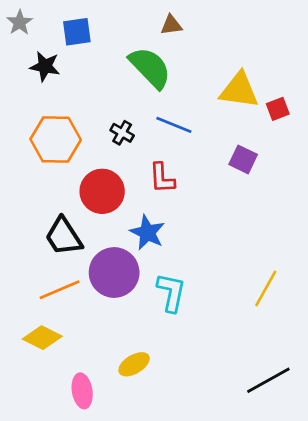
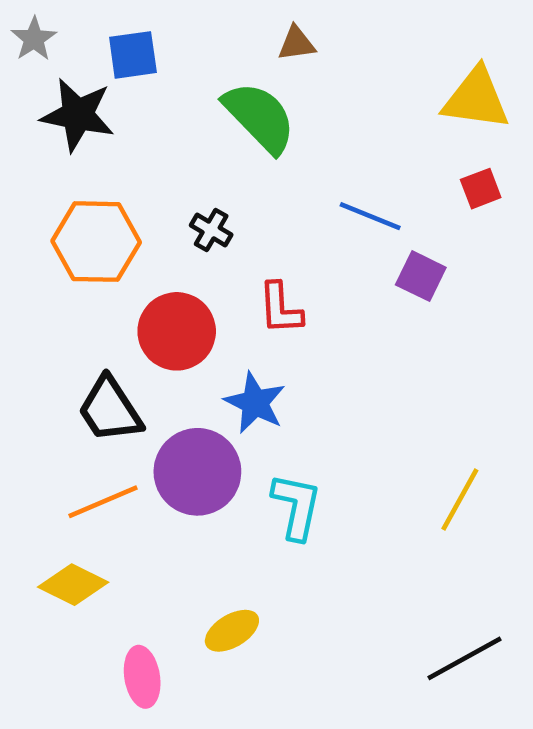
black star: (45, 66) -> (78, 115), size x1.4
yellow triangle: (239, 90) -> (476, 99), moved
blue line: (174, 125) -> (370, 216), moved

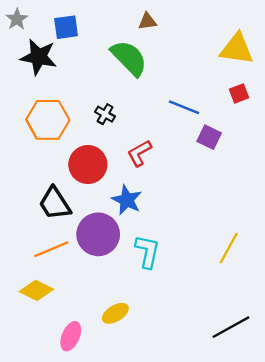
red L-shape: (280, 308) -> (139, 153), turned 64
pink ellipse: (142, 677) -> (71, 336), turned 32

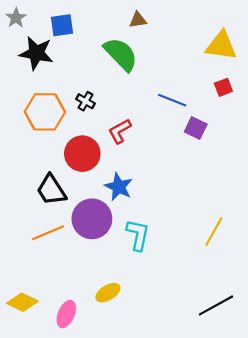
black cross: (105, 114) -> (86, 101), moved
red L-shape: (139, 153) -> (120, 131), moved
yellow diamond: (36, 290) -> (22, 302), moved

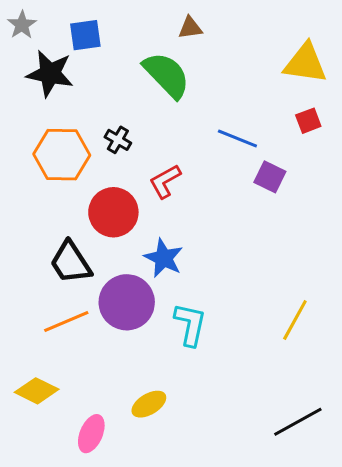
yellow diamond: (22, 302) -> (37, 391), moved

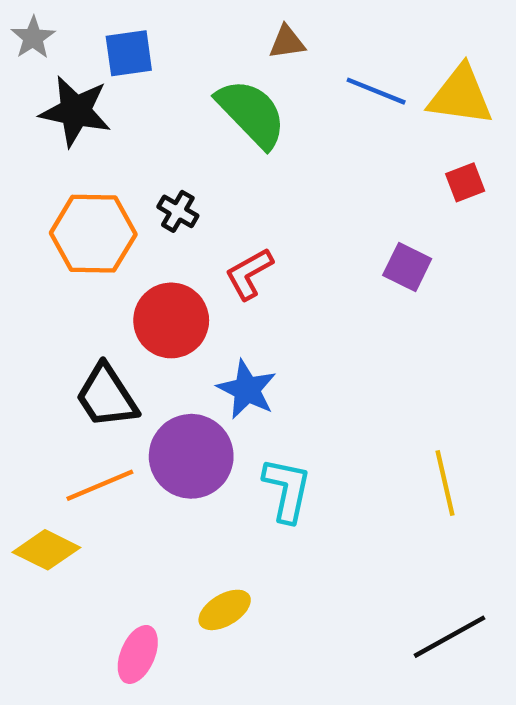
blue line: (237, 138) -> (376, 91), moved
yellow line: (295, 320) -> (445, 483), turned -42
yellow diamond: (37, 391) -> (46, 550), moved

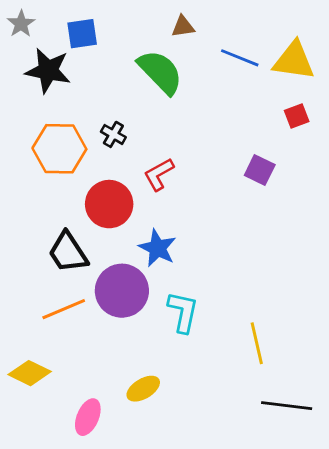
yellow line: (445, 483) -> (257, 343), moved
yellow diamond: (46, 550) -> (30, 373), moved
black line: (450, 637) -> (287, 406), turned 36

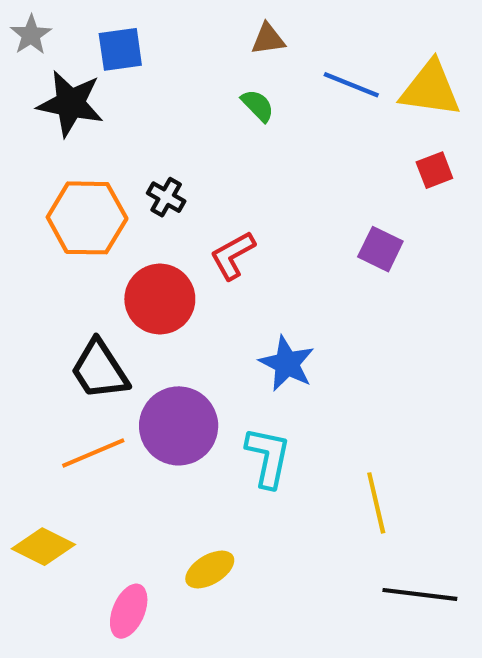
green semicircle: (160, 72) -> (258, 106), moved, size x0.5
blue star: (157, 248) -> (287, 364), moved

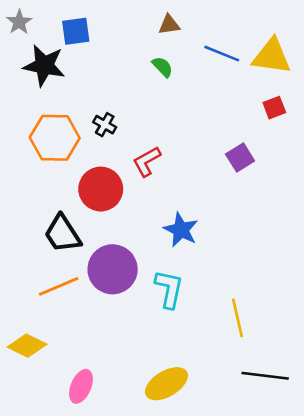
purple square: (380, 249) -> (240, 158), turned 32
yellow ellipse: (210, 569) -> (166, 384), moved, size x1.4

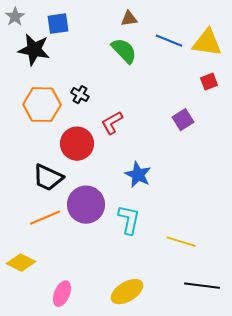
green semicircle: (163, 67) -> (124, 51), size x1.6
black trapezoid: (63, 234) -> (48, 178), turned -32
yellow line: (237, 318) -> (181, 242), turned -60

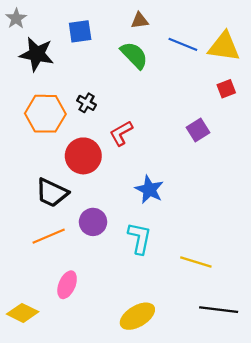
blue square: (58, 24) -> (80, 31), moved
purple circle: (86, 205) -> (93, 222), size x0.7
yellow diamond: (21, 263) -> (23, 313), moved
pink ellipse: (62, 294) -> (67, 285), moved

